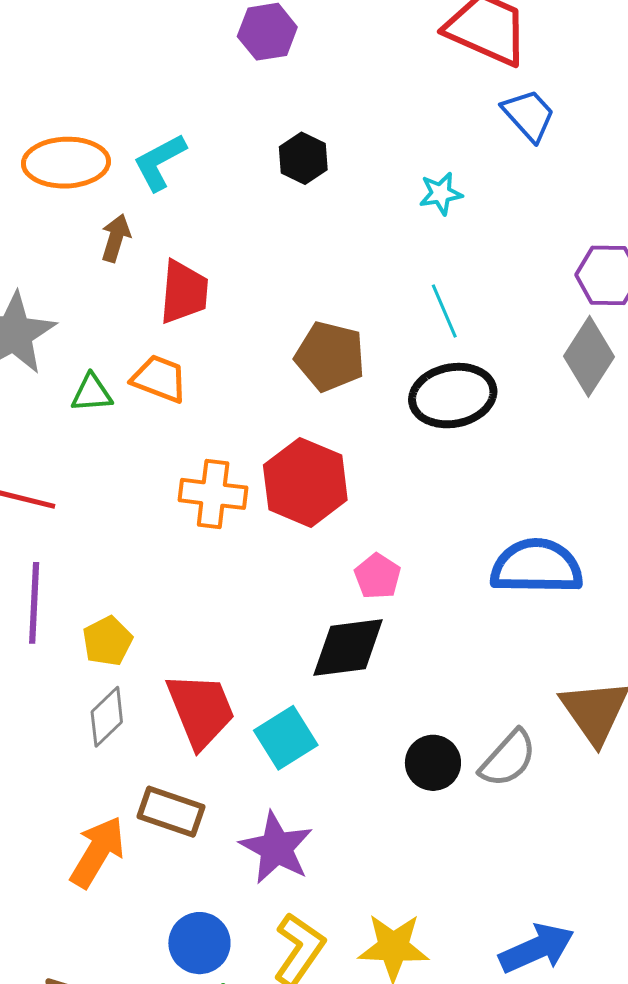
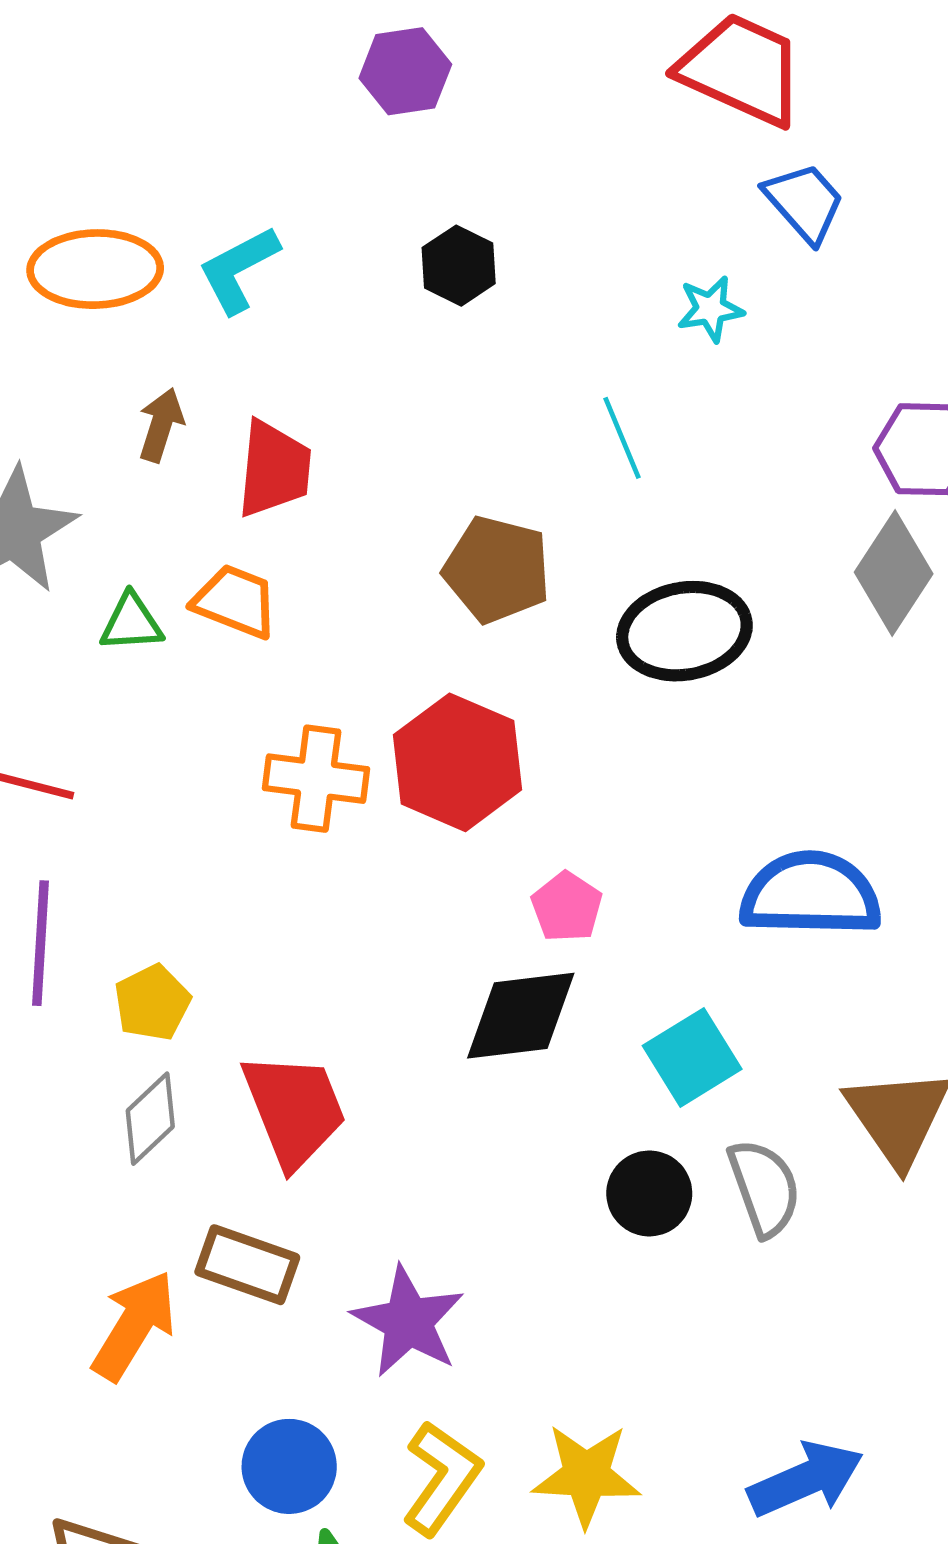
cyan star: (441, 194) -> (710, 309), moved
brown arrow: (116, 238) -> (161, 425), moved
cyan line: (444, 311) -> (622, 438), moved
cyan square: (286, 738) -> (692, 1057), moved
gray semicircle: (508, 759) -> (764, 1188), turned -62

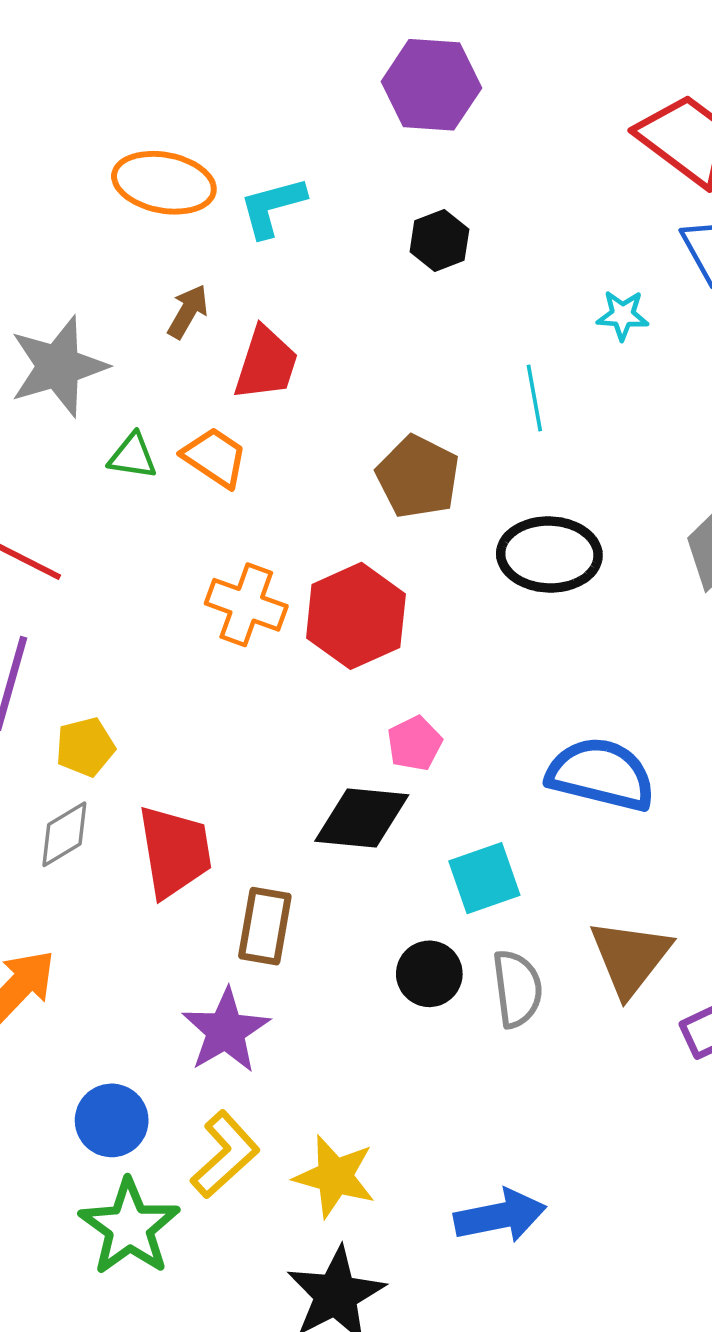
purple hexagon: (405, 71) -> (431, 85), size x1.4
brown rectangle: (247, 1265) -> (265, 926), moved, turned 68

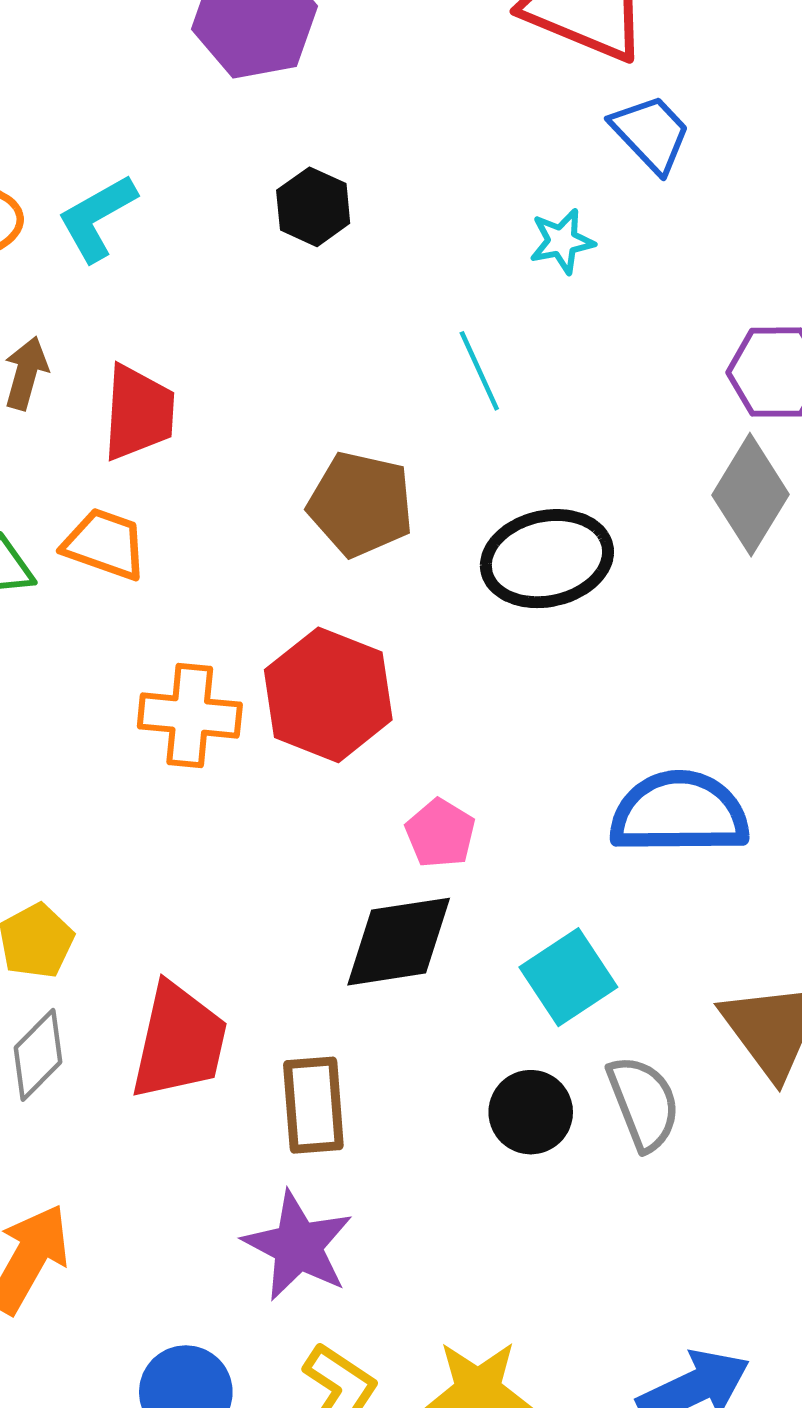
red trapezoid: (175, 851) -> (179, 1041), turned 36

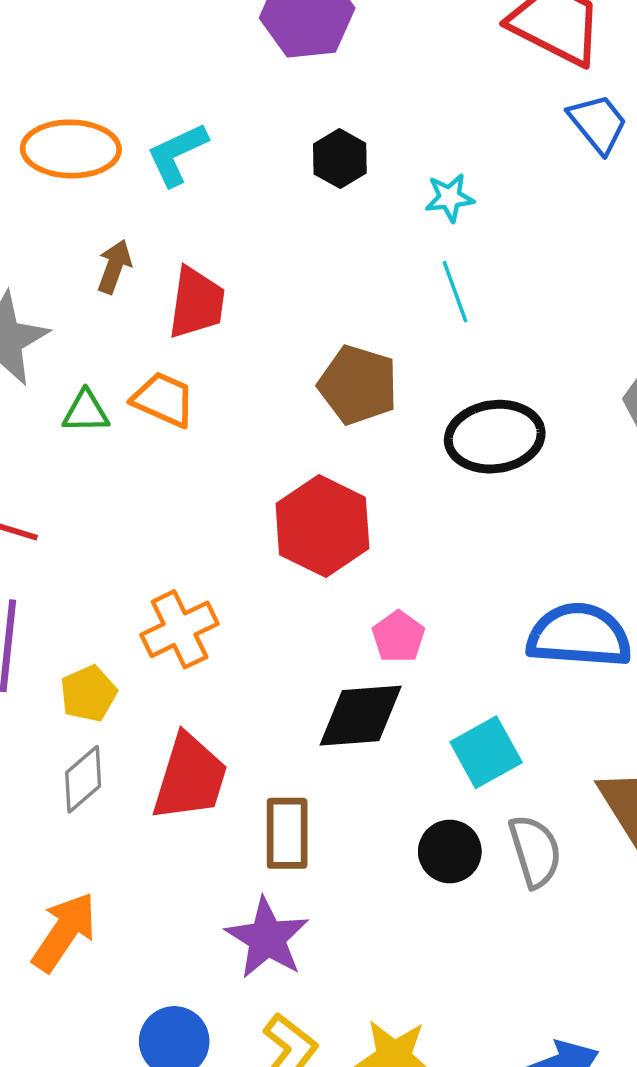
cyan star: (562, 241) -> (450, 198), moved
orange cross: (190, 716) -> (180, 629), moved, turned -36

